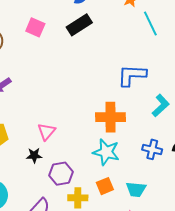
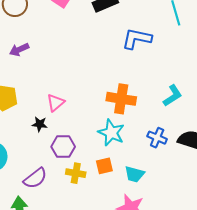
blue L-shape: (132, 75) -> (137, 39), moved

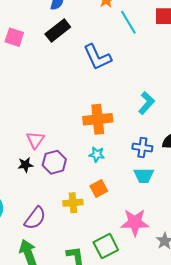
blue L-shape: (137, 39) -> (97, 57), turned -112
cyan star: (111, 133) -> (97, 154), size x0.6
purple hexagon: (63, 147) -> (54, 162), moved
cyan trapezoid: (134, 174) -> (144, 175), moved

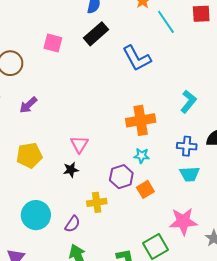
purple hexagon: (54, 162) -> (121, 177), moved
yellow cross: (73, 203) -> (97, 202), moved
purple semicircle: (35, 218) -> (73, 224), moved, size x0.7

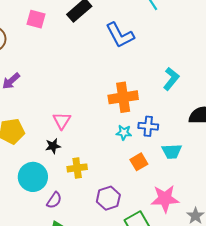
blue cross: (187, 146) -> (148, 126), moved
purple hexagon: (121, 177) -> (108, 198), moved
orange square: (145, 189) -> (139, 162), moved
yellow cross: (97, 202) -> (77, 168), moved
cyan circle: (36, 215) -> (33, 177), moved

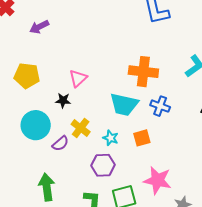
cyan star: (124, 133) -> (111, 138), moved
cyan trapezoid: (172, 151) -> (124, 104), moved, size x1.4
yellow cross: (77, 168) -> (81, 128), turned 30
purple semicircle: (54, 200) -> (60, 144), moved

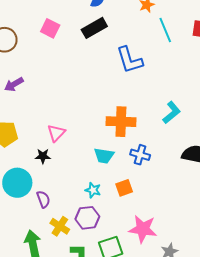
cyan trapezoid: (124, 104) -> (104, 156), size x0.7
yellow cross: (81, 128) -> (60, 226), moved
purple semicircle: (60, 144) -> (43, 199), turned -66

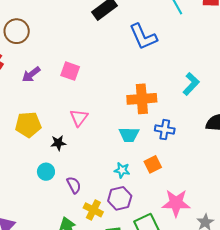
pink square: (50, 28) -> (70, 71), moved
black star: (43, 156) -> (58, 143), moved
cyan circle: (17, 183) -> (46, 172), size x0.6

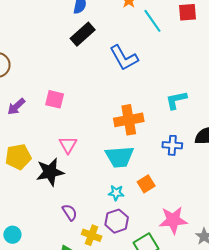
cyan L-shape: (191, 84) -> (176, 100), turned -140
blue cross: (165, 130) -> (172, 145), moved
cyan trapezoid: (129, 135) -> (119, 157), size x1.4
black star: (58, 143) -> (50, 172), size x1.8
cyan circle: (46, 172) -> (12, 235), moved

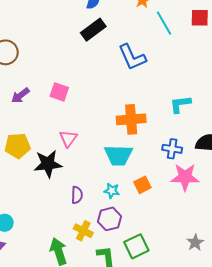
purple semicircle: (70, 212) -> (77, 195), moved, turned 30
pink star: (173, 220) -> (185, 177), moved

